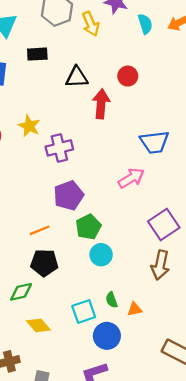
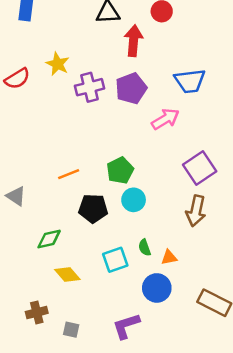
purple pentagon: (69, 196) -> (131, 88), moved
black pentagon: (44, 263) -> (93, 208), moved
blue circle: (107, 336) -> (157, 288), moved

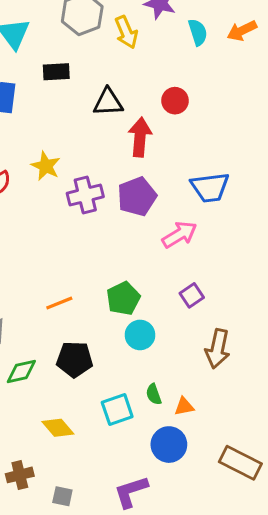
purple square: (200, 168) -> (192, 295), moved, size x0.6
black pentagon: (93, 208) -> (75, 359), moved
green diamond: (49, 239) -> (21, 371), moved

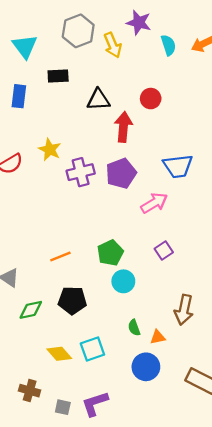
brown arrow: (218, 349) -> (184, 310), moved
cyan square: (117, 410) -> (92, 349), moved
brown cross: (20, 475) -> (30, 391), turned 30
purple L-shape: (131, 492) -> (95, 404), moved

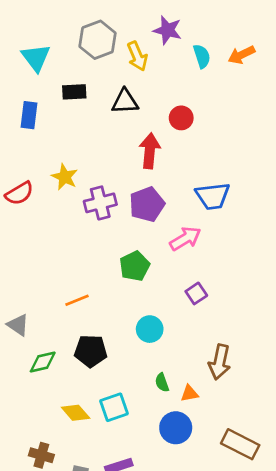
black triangle: (98, 100) -> (125, 101), moved
green pentagon: (110, 253) -> (135, 266), moved

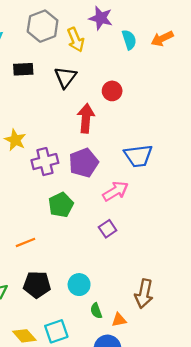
black triangle: (125, 101) -> (65, 77), turned -50
green pentagon: (135, 266) -> (61, 205), moved
purple square: (196, 293) -> (108, 229), moved
cyan circle: (150, 329) -> (79, 285), moved

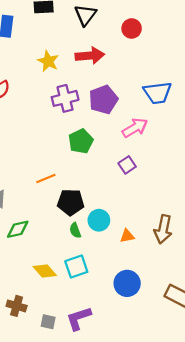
red arrow: (86, 118) -> (90, 56), moved, turned 80
yellow star: (15, 140) -> (48, 61), moved
black pentagon: (37, 285) -> (71, 202), moved
green semicircle: (96, 311) -> (75, 230), moved
orange triangle: (119, 320) -> (127, 236), moved

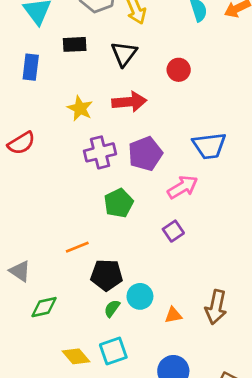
green semicircle: (75, 230) -> (112, 308), turned 56

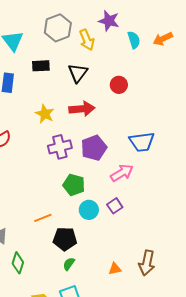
green pentagon: (119, 203) -> (74, 185), turned -30
cyan circle: (140, 296) -> (89, 210), moved
green diamond: (44, 307) -> (18, 263), turned -60

